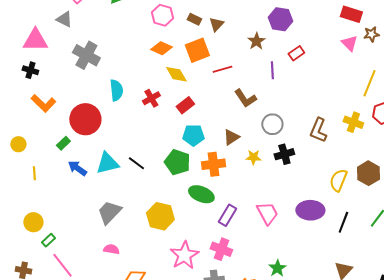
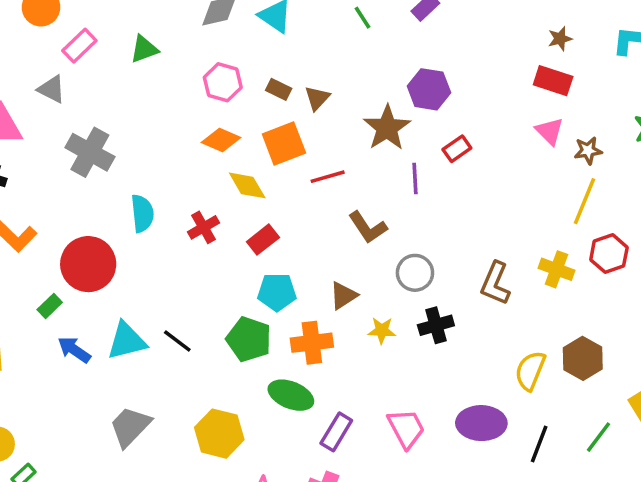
brown star: (371, 34) -> (588, 150), moved
brown star: (256, 41) -> (387, 128), size x1.5

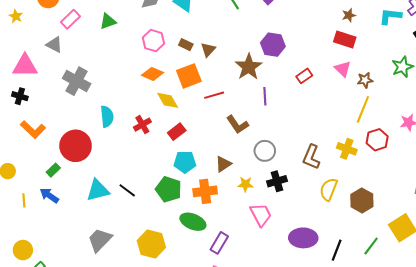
red rectangle: (457, 149) -> (304, 76), moved
blue arrow: (74, 350) -> (49, 195), moved
yellow semicircle: (530, 371) -> (329, 189), moved
pink trapezoid: (406, 428) -> (261, 215), moved

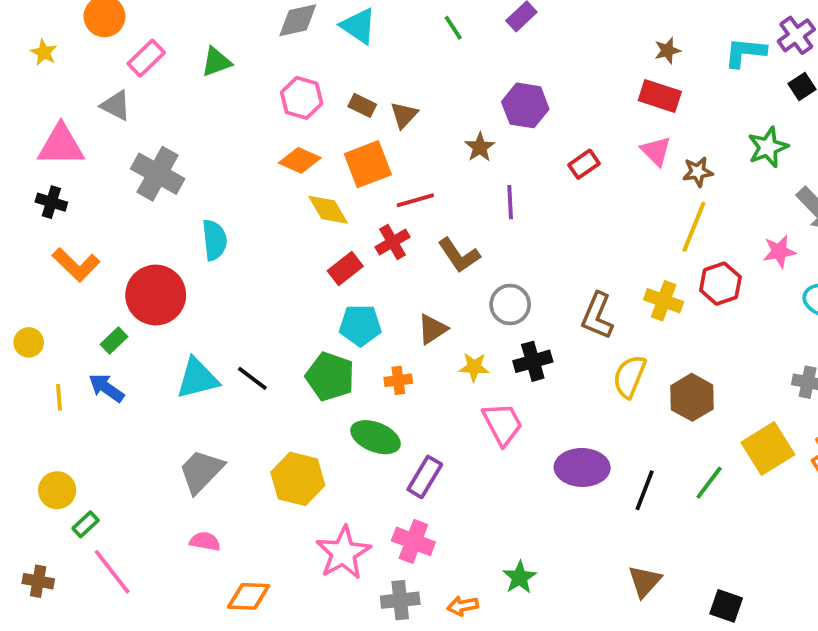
brown star: (249, 67) -> (480, 147), size x0.6
red cross: (142, 125) -> (393, 242), moved
orange cross: (205, 191) -> (398, 380), size x0.6

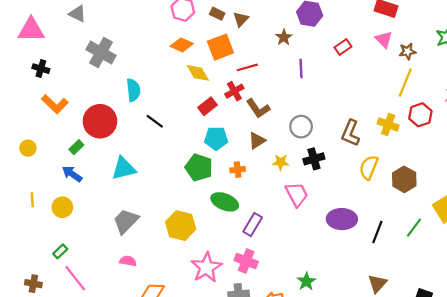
pink triangle: (61, 145) -> (31, 30), moved
brown L-shape: (459, 255) -> (258, 108), moved
black line: (252, 378) -> (155, 121), moved
yellow line: (59, 397) -> (32, 200), moved
yellow circle: (57, 490) -> (62, 207), moved

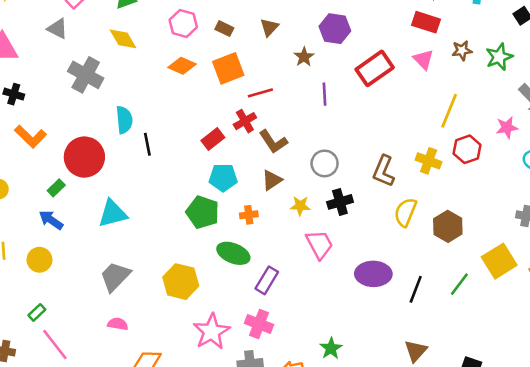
brown triangle: (241, 19) -> (269, 27), moved
red rectangle: (343, 47) -> (375, 68), size x1.8
brown star: (407, 51) -> (462, 50), moved
yellow diamond: (198, 73) -> (123, 39), moved
black line: (155, 121) -> (147, 144), moved, turned 42

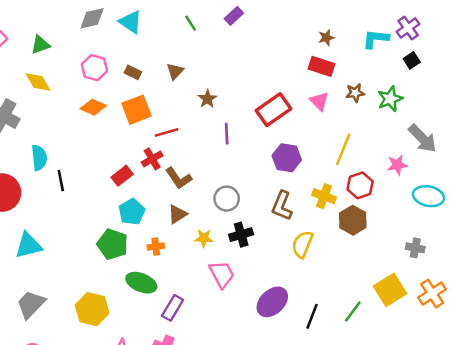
purple hexagon: (335, 29) -> (287, 158), moved
cyan pentagon: (223, 178) -> (132, 212), turned -30
brown hexagon: (448, 226) -> (353, 220), moved
purple ellipse: (373, 274) -> (272, 302), turned -44

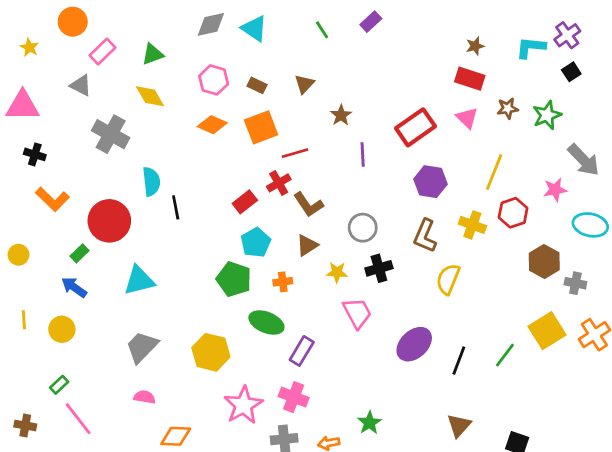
brown hexagon: (353, 220) -> (544, 262), moved

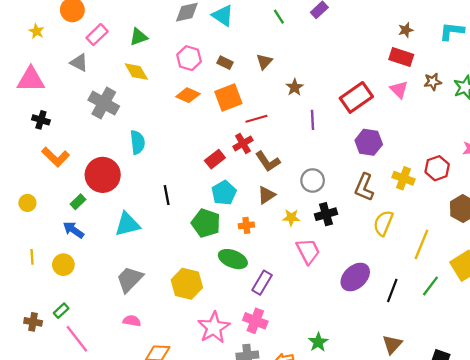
yellow line: (494, 172) -> (421, 244), moved
black line: (176, 207) -> (167, 195), moved
brown cross: (25, 425) -> (33, 322), moved

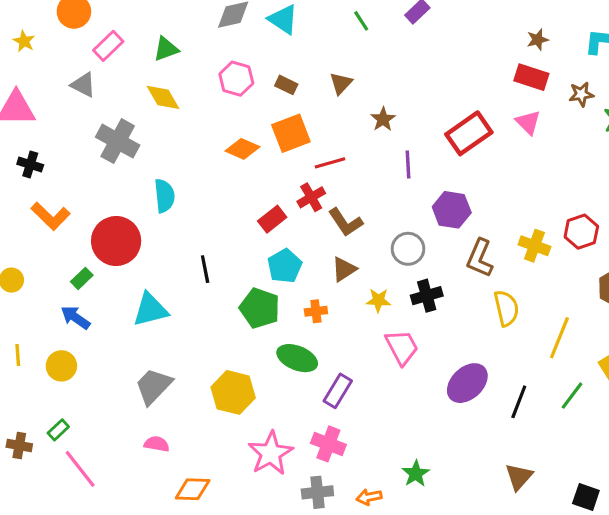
brown star: (433, 82) -> (581, 94), moved
orange diamond: (188, 95) -> (243, 149), moved
purple hexagon: (369, 142) -> (452, 210), moved
yellow semicircle: (383, 223) -> (506, 308), turned 145

